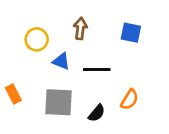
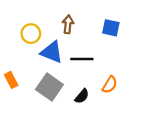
blue triangle: (61, 61) -> (52, 52), size x1.5
gray square: (58, 102) -> (49, 87), turned 32

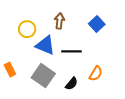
blue square: (111, 28) -> (97, 24), turned 35

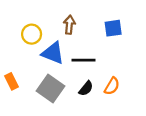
blue square: (97, 24) -> (113, 28), turned 35
black semicircle: (72, 84) -> (86, 88), moved

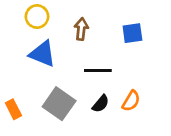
yellow circle: (32, 34) -> (37, 17), moved
blue triangle: (53, 53) -> (43, 54), moved
orange rectangle: (11, 81) -> (13, 109), moved

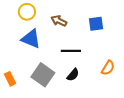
brown arrow: (81, 29) -> (59, 21), turned -70
orange semicircle: (131, 101) -> (108, 68), moved

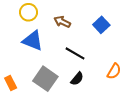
blue square: (96, 24) -> (101, 25), turned -35
black line: (71, 51) -> (75, 53), turned 30

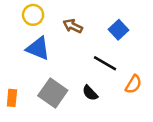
black line: (75, 53) -> (105, 63), moved
black semicircle: (77, 79) -> (90, 93), turned 96
orange rectangle: (11, 83) -> (12, 98), turned 32

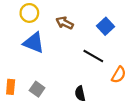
gray square: (53, 93) -> (37, 89), moved, size x0.6
black semicircle: (90, 93) -> (80, 93), moved, turned 32

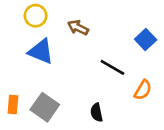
blue square: (105, 26) -> (146, 40), moved
gray square: (37, 89) -> (45, 107), size x1.5

